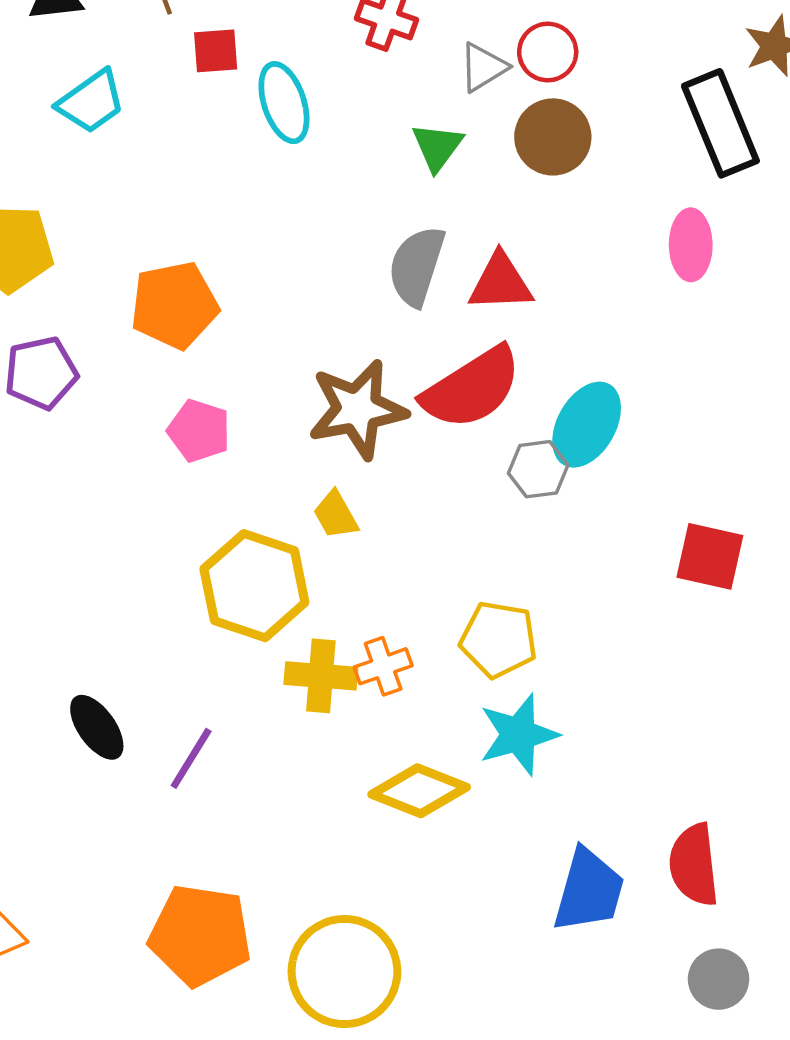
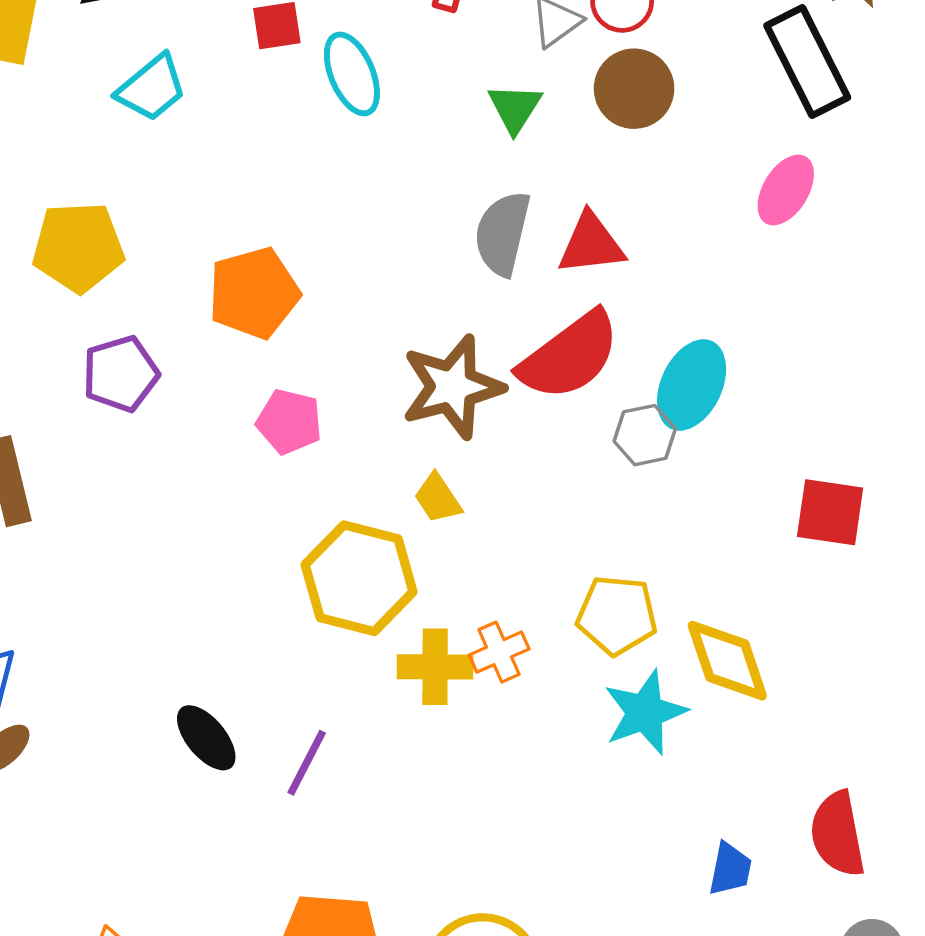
pink ellipse: (691, 245) -> (786, 190), turned 36
yellow diamond: (419, 791) -> (727, 661), moved, turned 54
blue trapezoid: (589, 890) -> (730, 869), size x0.6

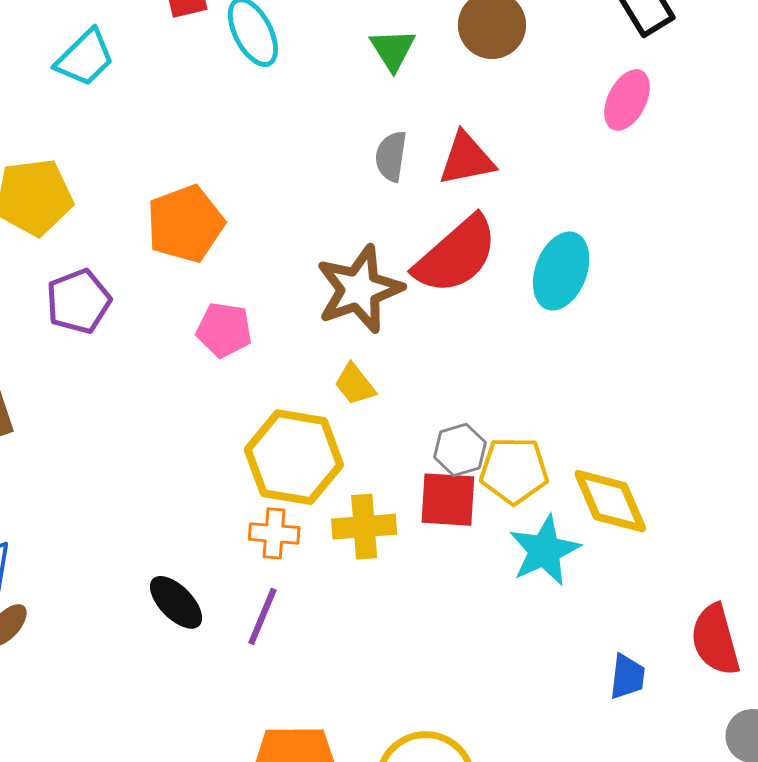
gray semicircle: (503, 233) -> (391, 156), size x0.7
gray hexagon: (645, 435) -> (460, 450), moved
red square: (830, 512) -> (448, 500), moved
orange cross: (499, 652) -> (274, 533), moved, turned 33

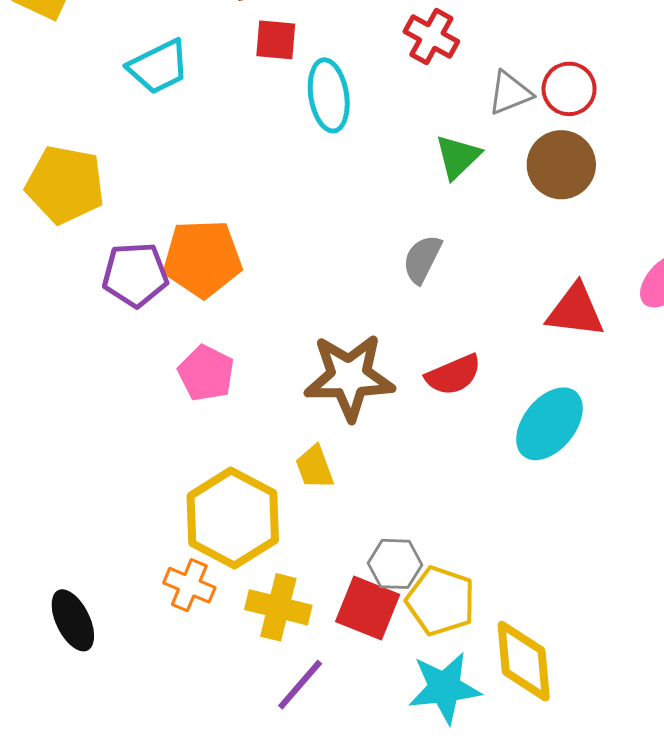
red triangle: (467, 159) -> (575, 311), moved
red semicircle: (456, 255) -> (453, 375), size x0.6
purple pentagon: (79, 301) -> (135, 275), moved
purple line: (262, 616) -> (300, 685), moved

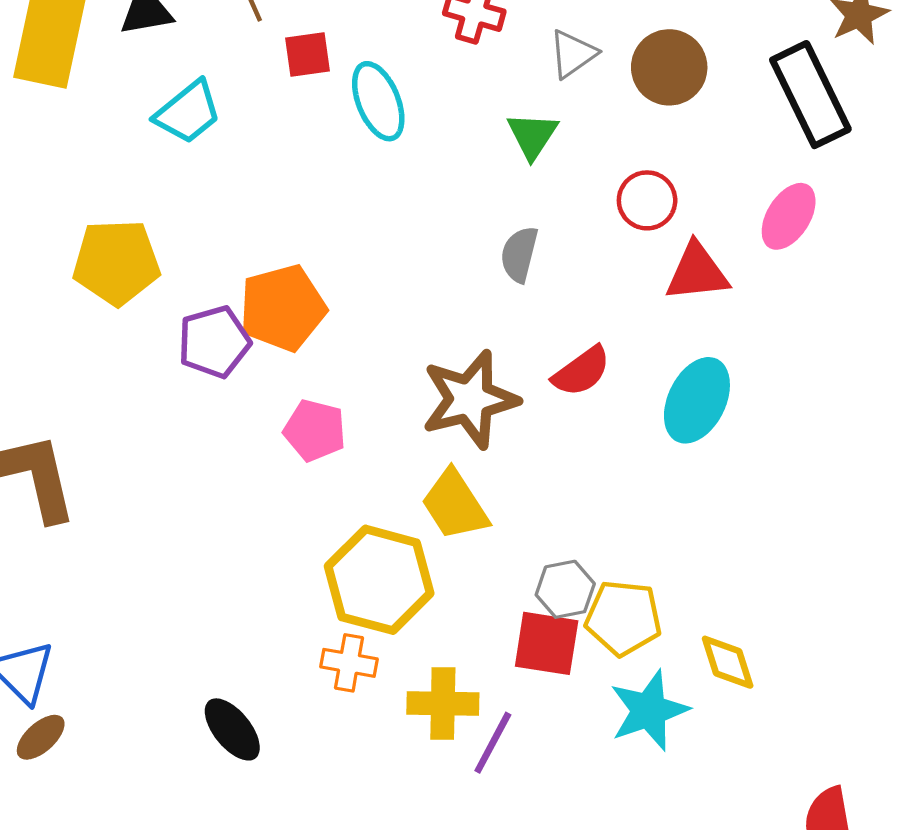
red circle: (569, 89) -> (647, 200), moved
brown circle: (561, 165) -> (669, 67), moved
yellow trapezoid: (315, 467) -> (455, 505), size x1.5
yellow cross: (278, 607) -> (443, 704), moved
yellow diamond: (524, 661) -> (728, 662), size x0.7

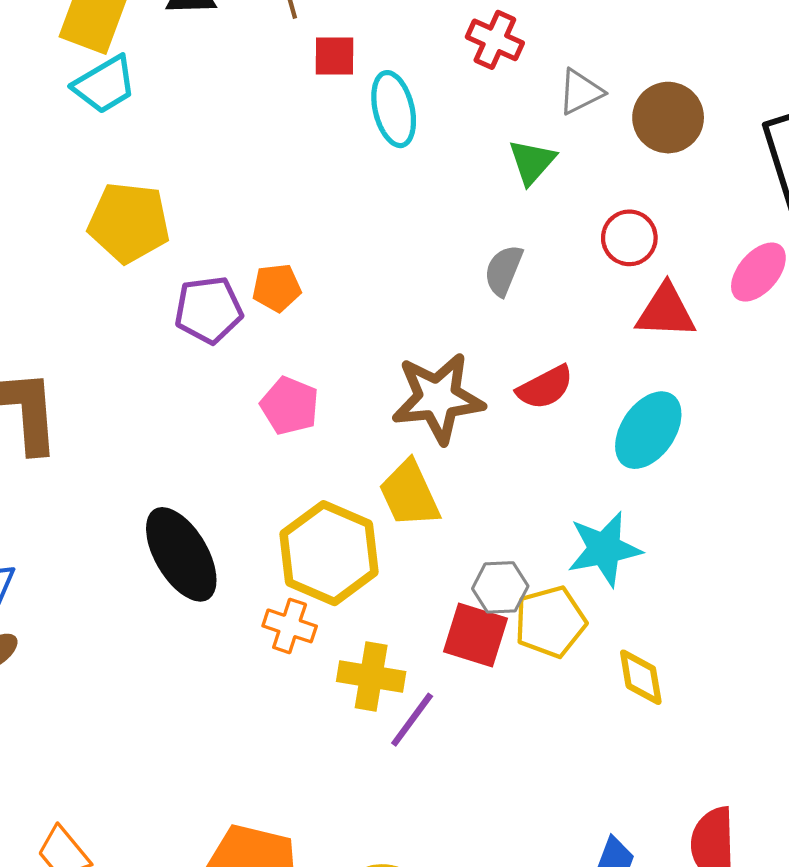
cyan trapezoid: (188, 112) -> (105, 85), moved
orange pentagon: (283, 308) -> (277, 288), size x0.6
yellow pentagon: (623, 618) -> (550, 622), turned -30
cyan star: (649, 710) -> (604, 549), moved
black ellipse: (232, 729) -> (181, 554), moved, size x1.5

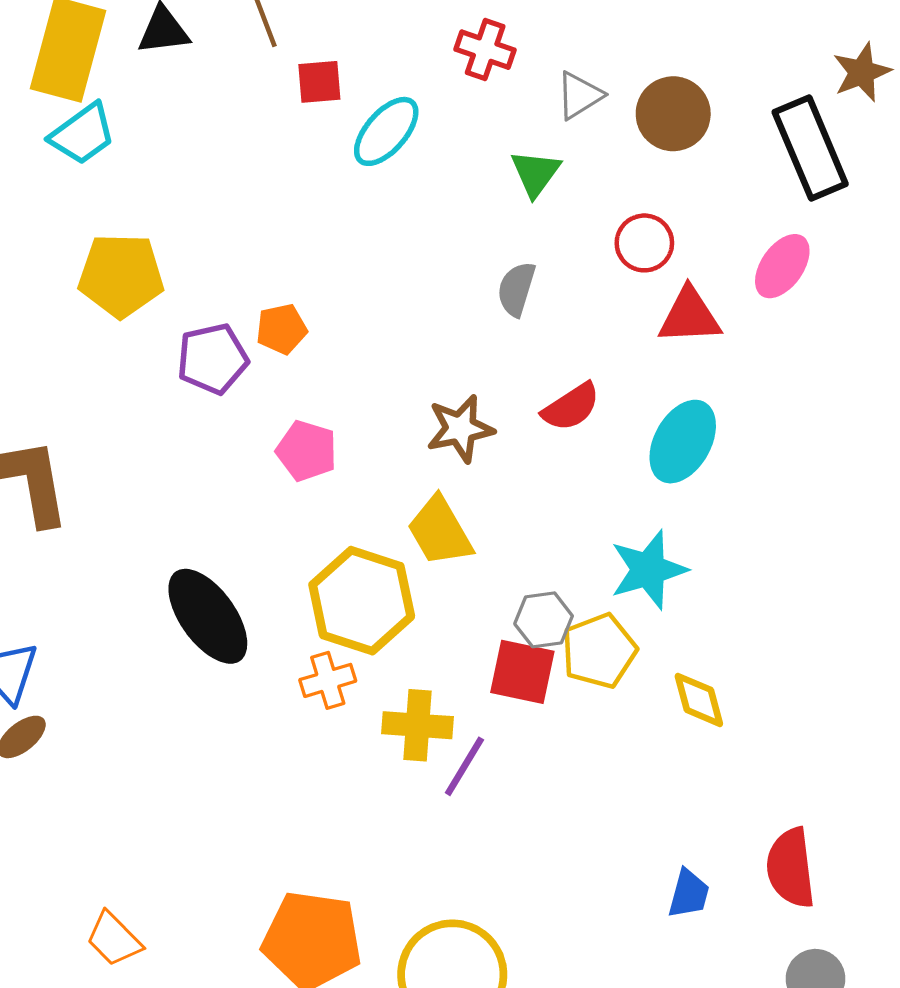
cyan ellipse: (394, 109) -> (386, 131), turned 60
brown star: (438, 398) -> (460, 429), size x0.7
orange cross: (290, 626) -> (328, 680), turned -30

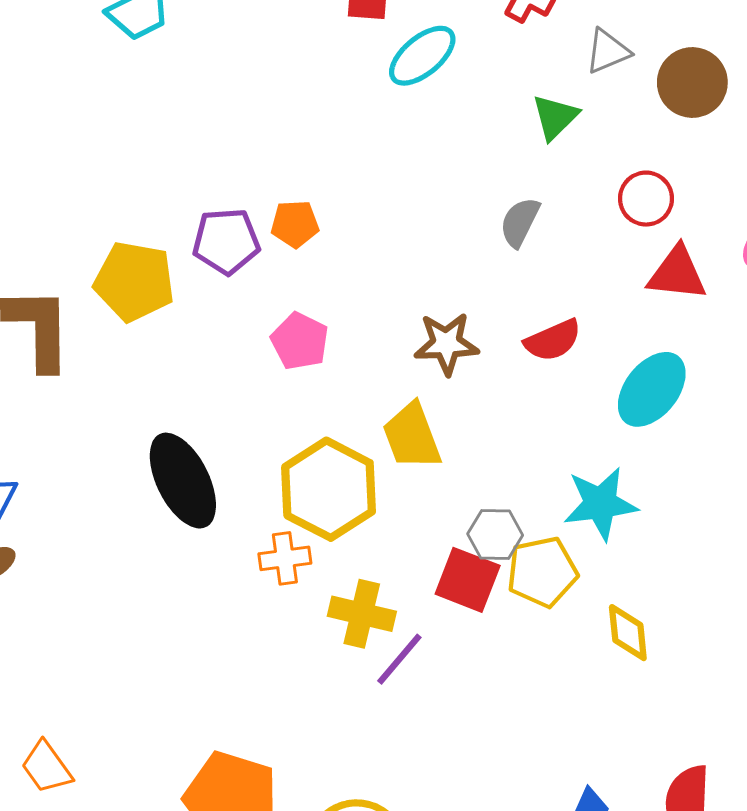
yellow pentagon: (121, 275) -> (134, 281), moved

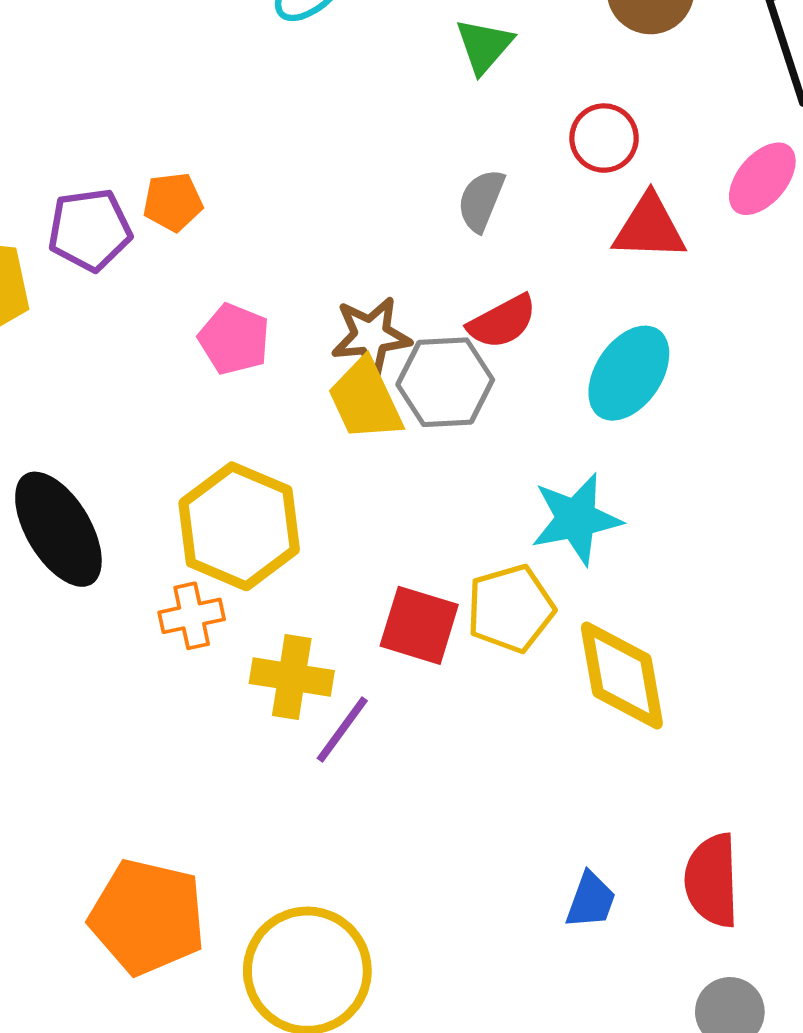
gray semicircle: (520, 222) -> (481, 200), moved
pink pentagon: (300, 341) -> (234, 339), moved
yellow trapezoid: (412, 436) -> (365, 400), moved
gray hexagon: (495, 534) -> (445, 382), moved, size x1.4
yellow diamond: (628, 633) -> (622, 676), size x1.6

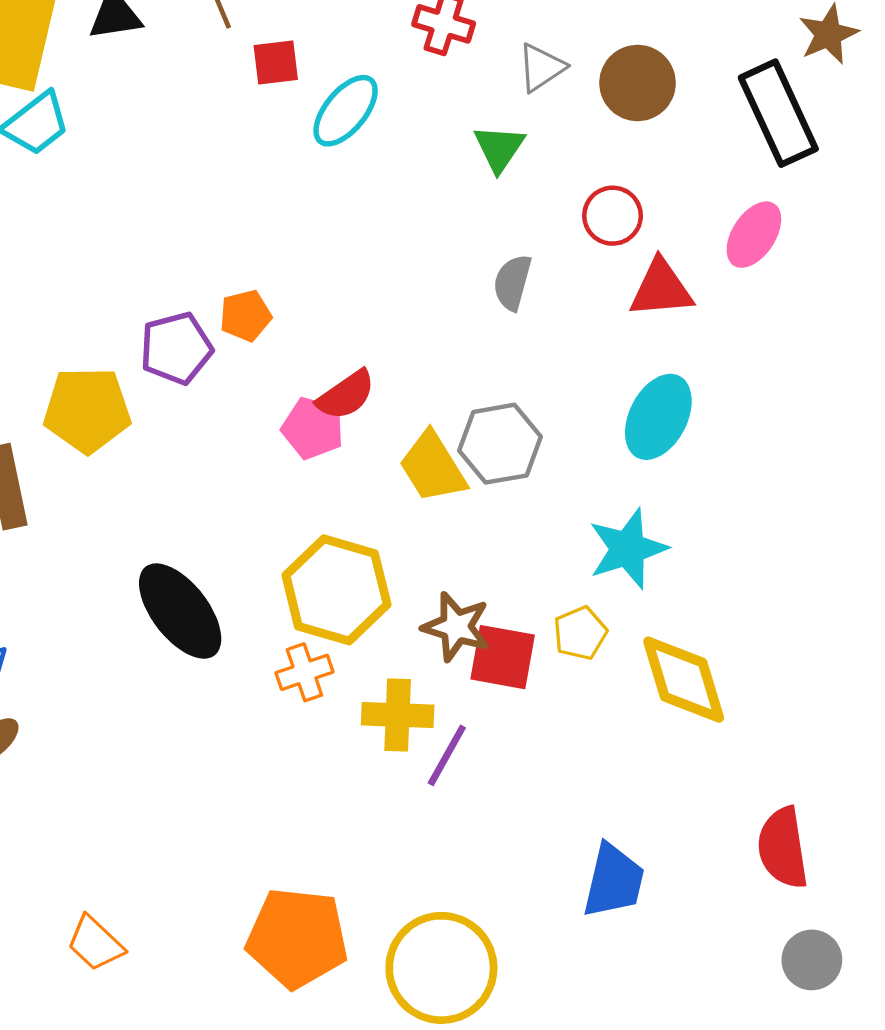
red semicircle: (502, 322) -> (346, 395), moved
brown star: (371, 336) -> (456, 627), moved, turned 30
yellow pentagon: (511, 608) -> (580, 633), size x0.7
blue trapezoid: (591, 900) -> (614, 881), moved, size x1.5

